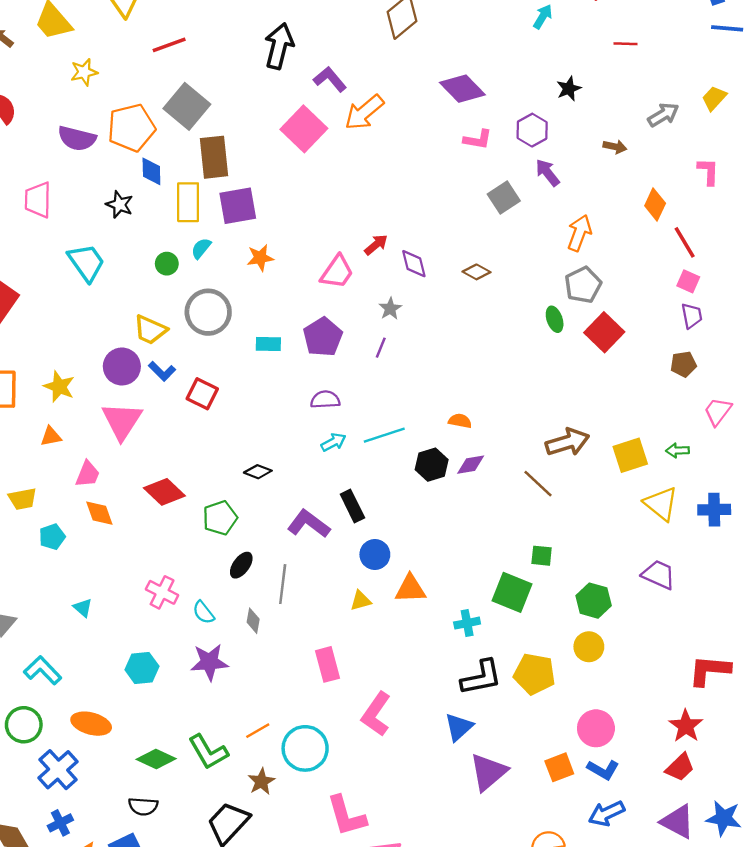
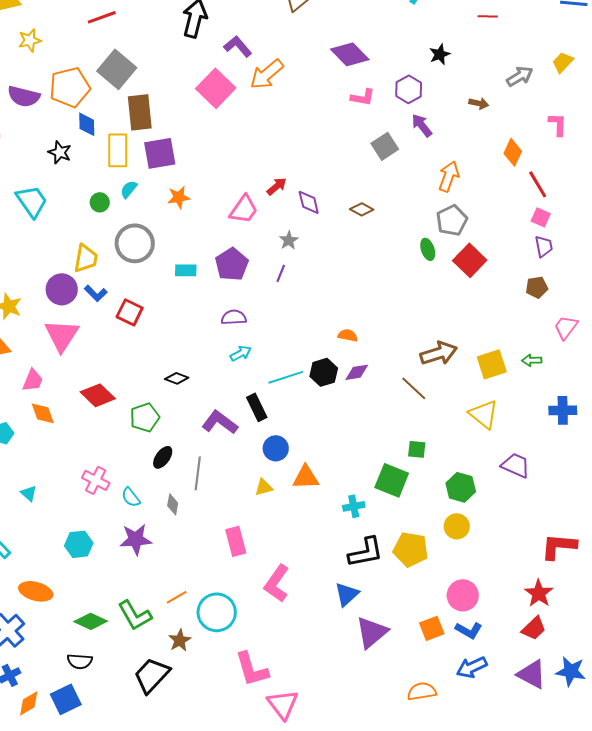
yellow trapezoid: (150, 330) -> (86, 258), turned -104
cyan line: (384, 435) -> (286, 377), moved
yellow triangle: (661, 504) -> (484, 414), moved

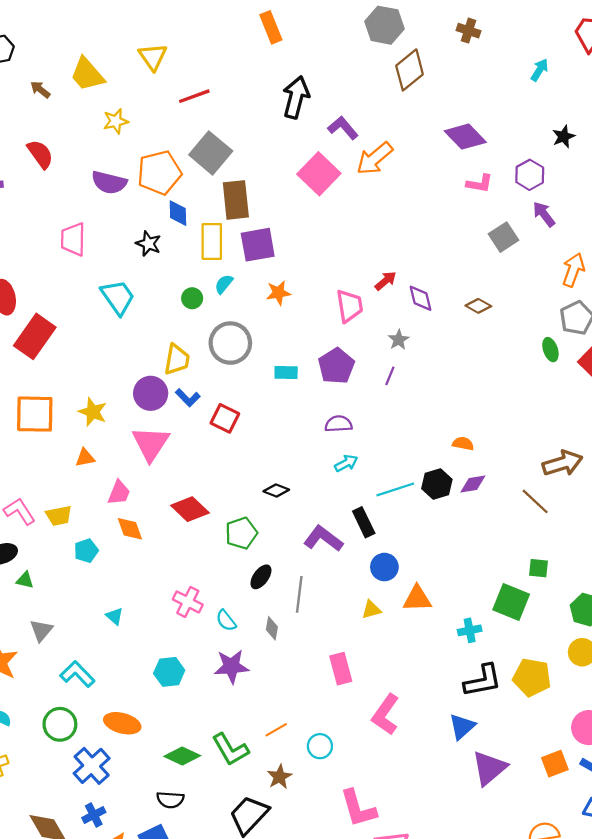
pink trapezoid: (244, 209) -> (349, 306), turned -44
cyan circle: (217, 612) -> (320, 746), size x0.6

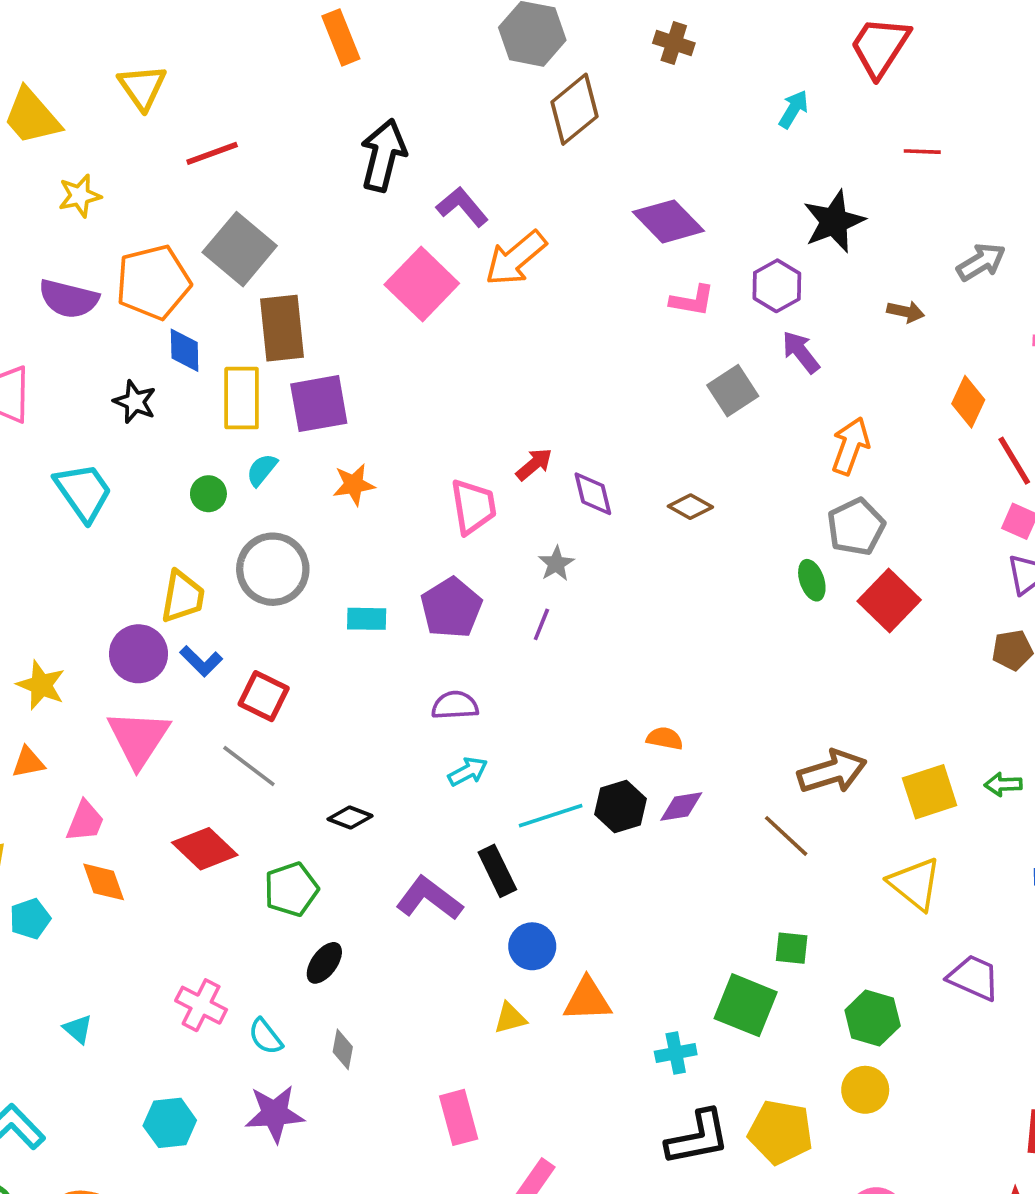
black star: (564, 137) -> (834, 221), size x1.6
gray line: (299, 594) -> (249, 766), moved, turned -60

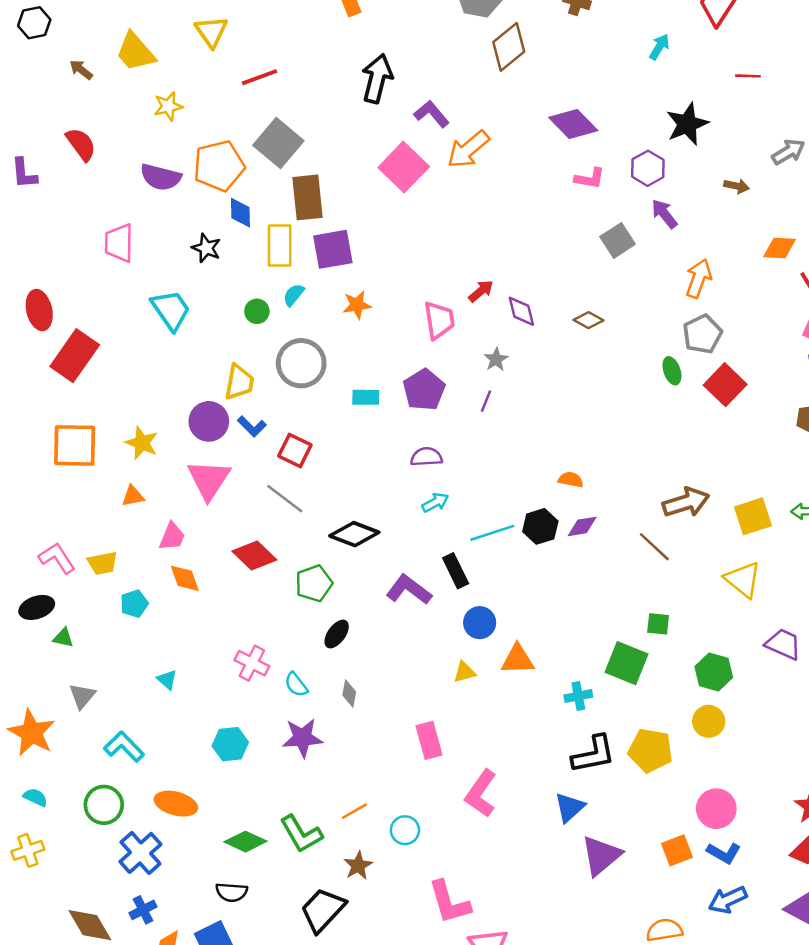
orange diamond: (968, 402) -> (780, 248), turned 68
black diamond: (350, 818) -> (354, 534), size x1.6

